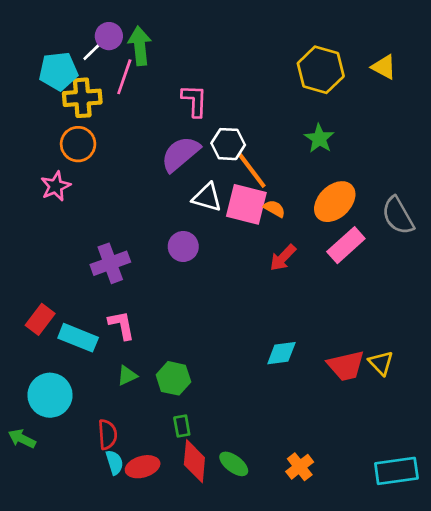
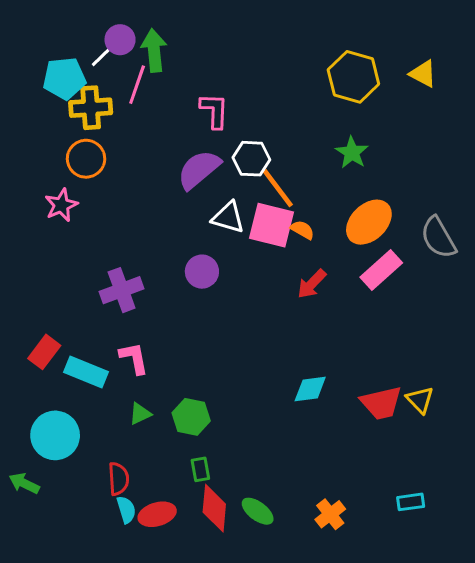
cyan rectangle: (396, 471) -> (411, 502), moved, size x0.6

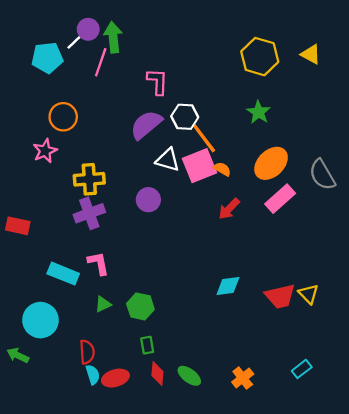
yellow cross: (91, 108) -> (89, 179), moved
pink square: (272, 225) -> (199, 166), turned -36
red rectangle: (44, 352) -> (18, 226), moved, turned 65
cyan rectangle: (411, 502) -> (302, 369), turned -30
red diamond: (214, 508) -> (157, 373), size x0.7

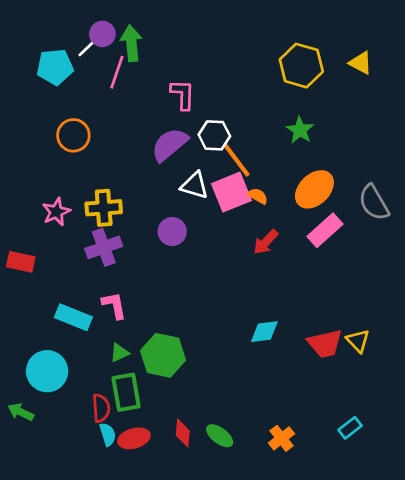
pink star: (45, 151) -> (56, 212), moved
green hexagon: (140, 306) -> (163, 355), size x1.4
green rectangle: (147, 345) -> (126, 392), moved, size x1.8

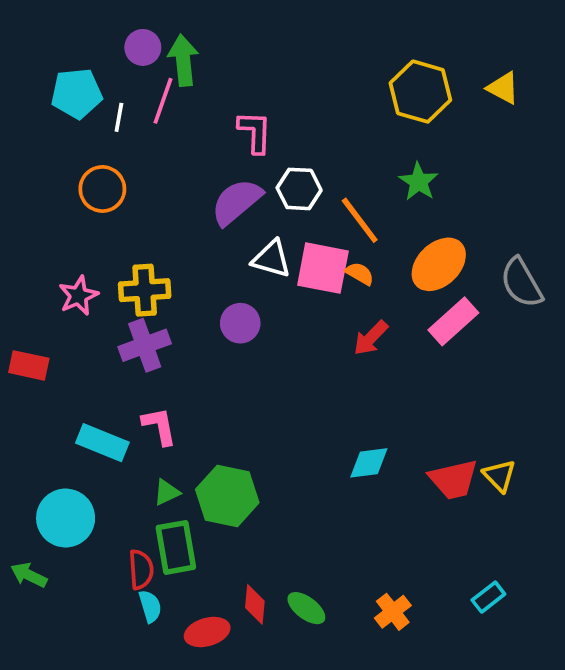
white line: (87, 48) -> (119, 117), moved, turned -36
orange line: (237, 160) -> (360, 220), moved
pink square: (231, 192) -> (323, 268), turned 33
red ellipse: (134, 438) -> (207, 632), moved

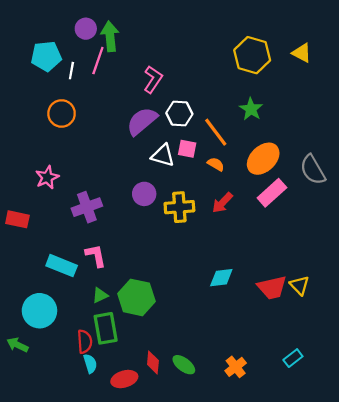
pink L-shape: (255, 132) -> (153, 79), turned 32
pink square: (323, 268) -> (187, 149), moved, size x0.6
yellow cross: (145, 290) -> (179, 207), moved

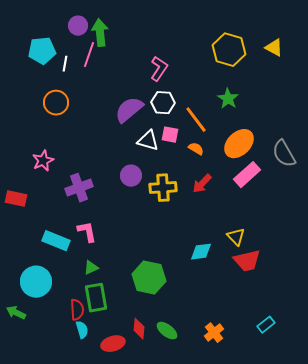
pink L-shape: (153, 79) -> (159, 69), moved
yellow triangle: (300, 285) -> (236, 237), moved
green hexagon: (136, 297) -> (149, 278), moved

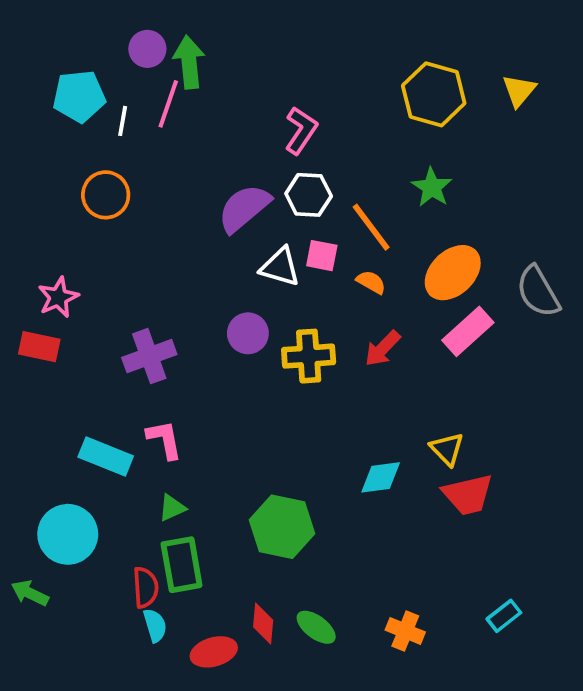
yellow triangle: (274, 48) -> (519, 91), turned 42
pink star: (43, 161) -> (58, 297), moved
red rectangle: (16, 199) -> (39, 347), moved
orange cross: (214, 333) -> (405, 631), turned -30

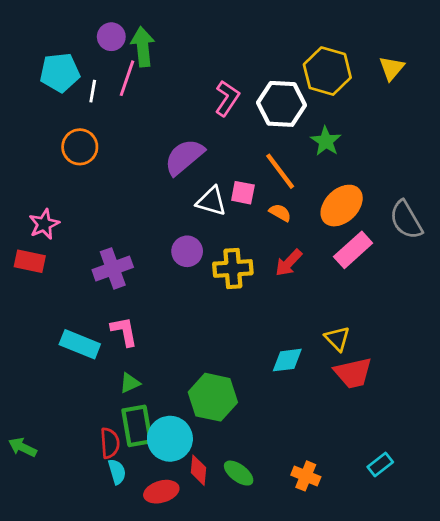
white hexagon: (309, 195) -> (282, 104), moved, size x1.4
cyan circle: (68, 534) -> (170, 439), moved

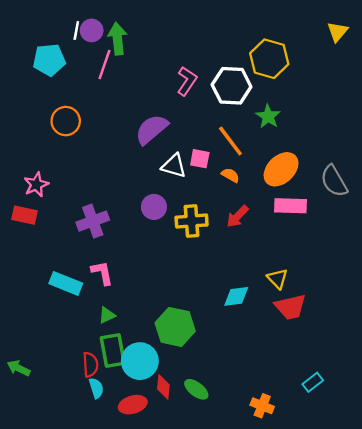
yellow triangle: (392, 68) -> (337, 32), moved
white line: (93, 91) -> (76, 30), moved
pink rectangle: (353, 250) -> (290, 206), turned 44
orange cross: (306, 476) -> (262, 406), moved

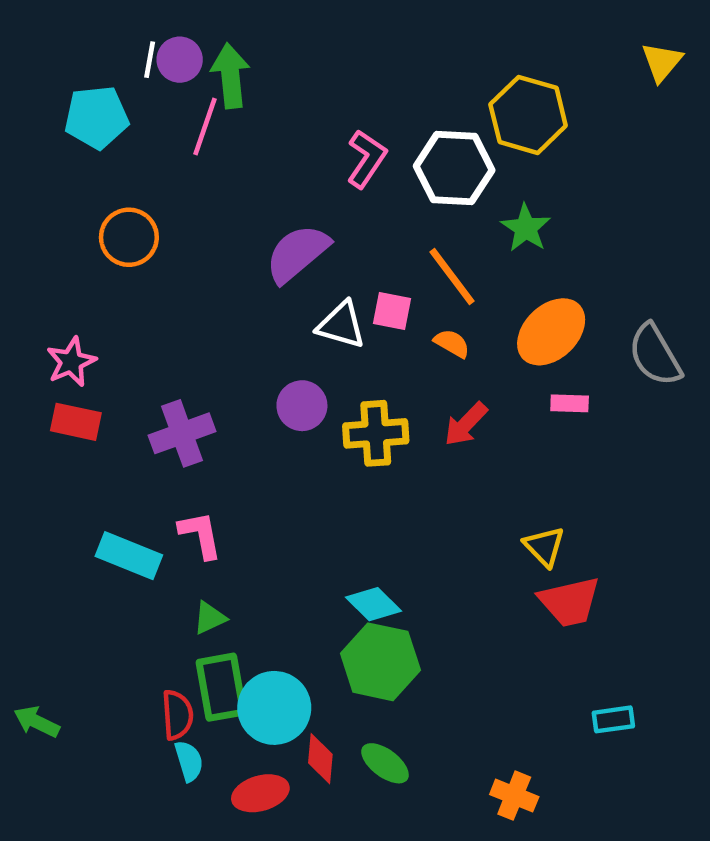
pink rectangle: (290, 206) -> (570, 403), size x0.6
red rectangle: (25, 215) -> (76, 422), moved
cyan diamond: (236, 296) -> (373, 604), moved, turned 52
green hexagon: (175, 327) -> (380, 662), moved
cyan rectangle: (313, 382) -> (613, 719), moved, turned 30

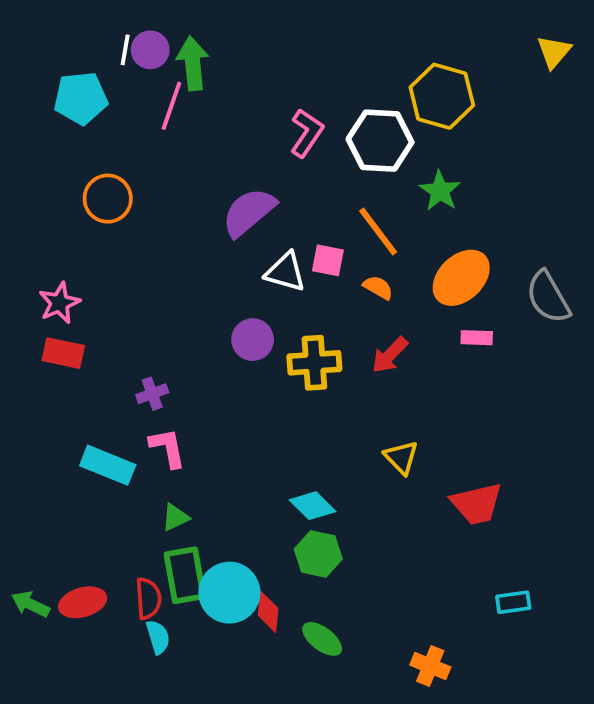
purple cross: (182, 433) -> (152, 394), moved, size x0.6
yellow triangle: (544, 546) -> (401, 457), moved
green hexagon: (380, 662) -> (318, 554), size x0.7
red diamond: (320, 759) -> (268, 612), moved
red ellipse: (260, 793) -> (83, 602), moved

